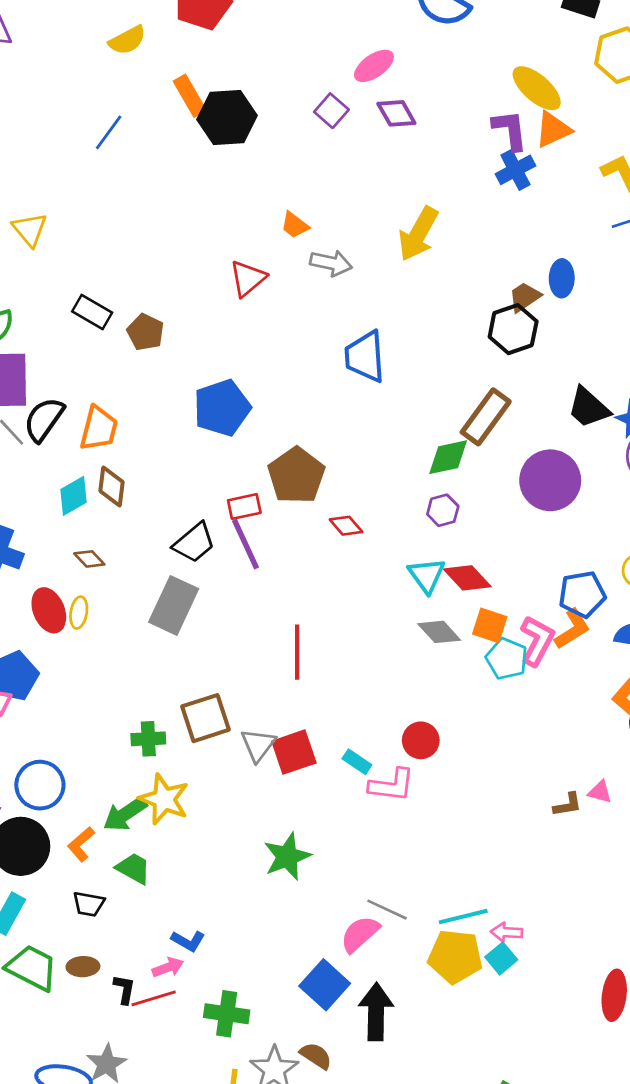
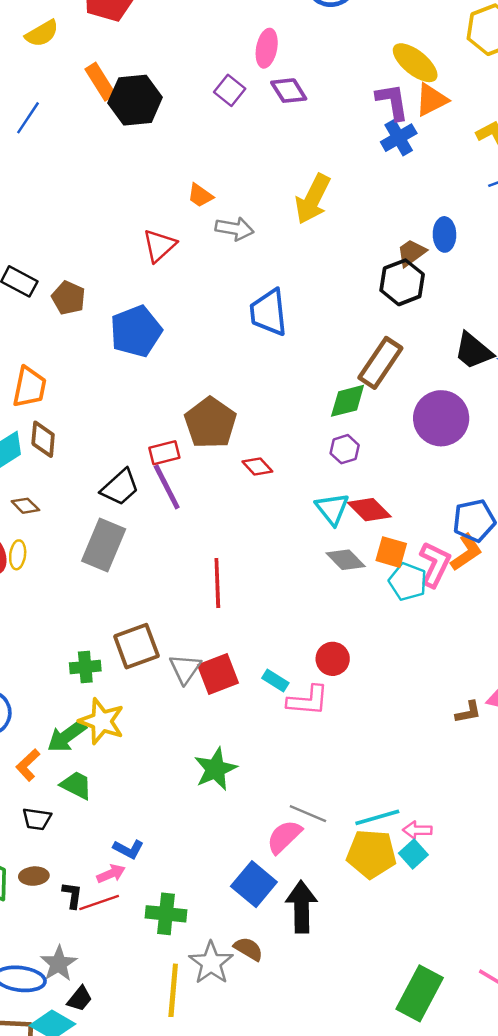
pink ellipse: (374, 66) -> (267, 48), turned -42
blue pentagon: (222, 408) -> (136, 331), moved

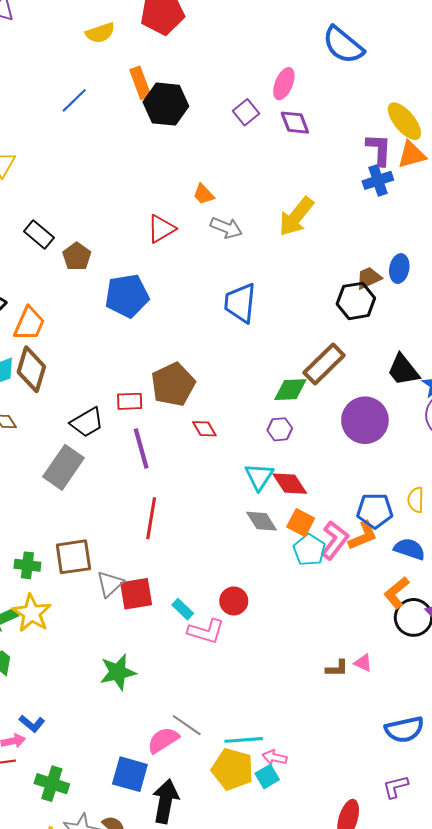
brown diamond: (43, 439) -> (31, 369), size x1.4
purple line: (167, 487) -> (141, 448), moved
blue square: (254, 884) -> (130, 774), turned -36

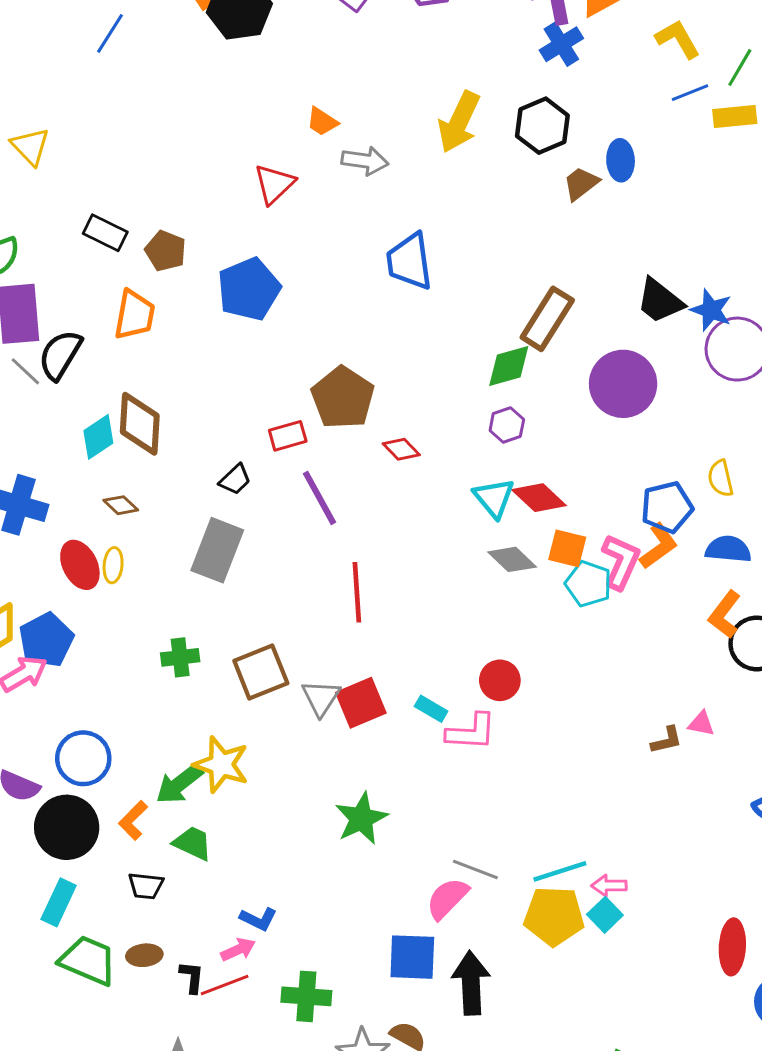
black hexagon: (356, 301) -> (542, 126), moved
orange trapezoid: (29, 324) -> (134, 315), moved
black trapezoid: (87, 422) -> (235, 479), size x0.7
green cross: (27, 565) -> (180, 657), moved

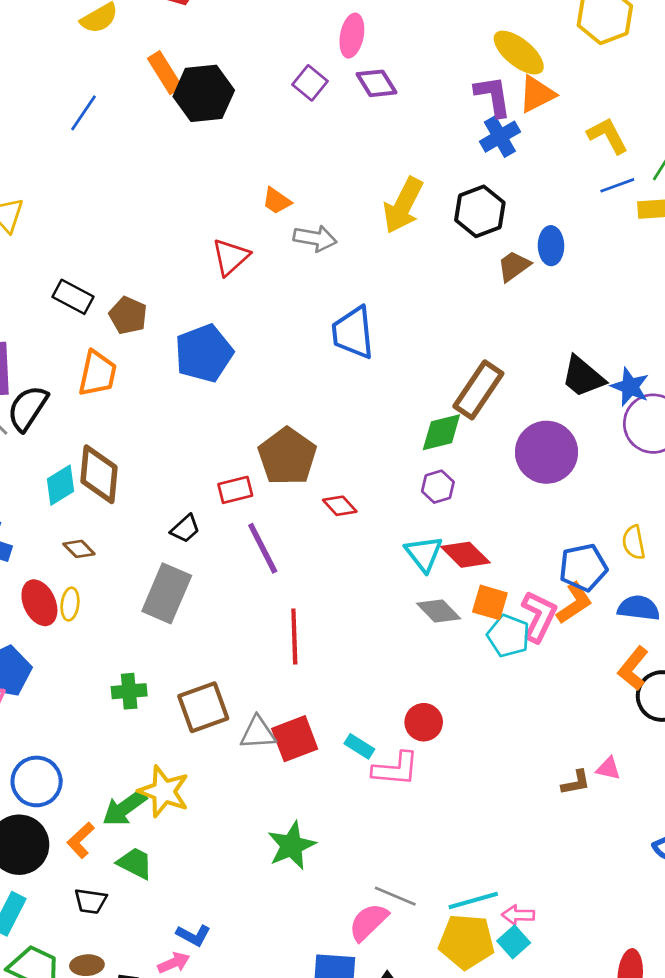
gray triangle: (321, 698) -> (258, 733), turned 51

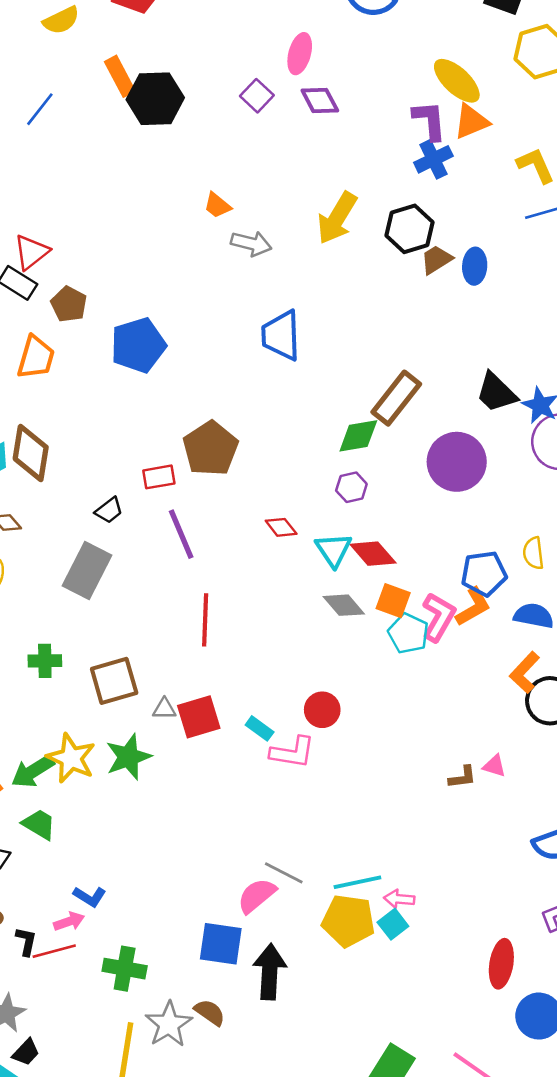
red triangle: (231, 257) -> (31, 252), moved
brown trapezoid: (514, 266) -> (436, 260), moved
red diamond: (340, 506) -> (281, 527), moved
gray triangle: (258, 733) -> (164, 709), size x0.7
green star: (291, 846) -> (128, 757), moved

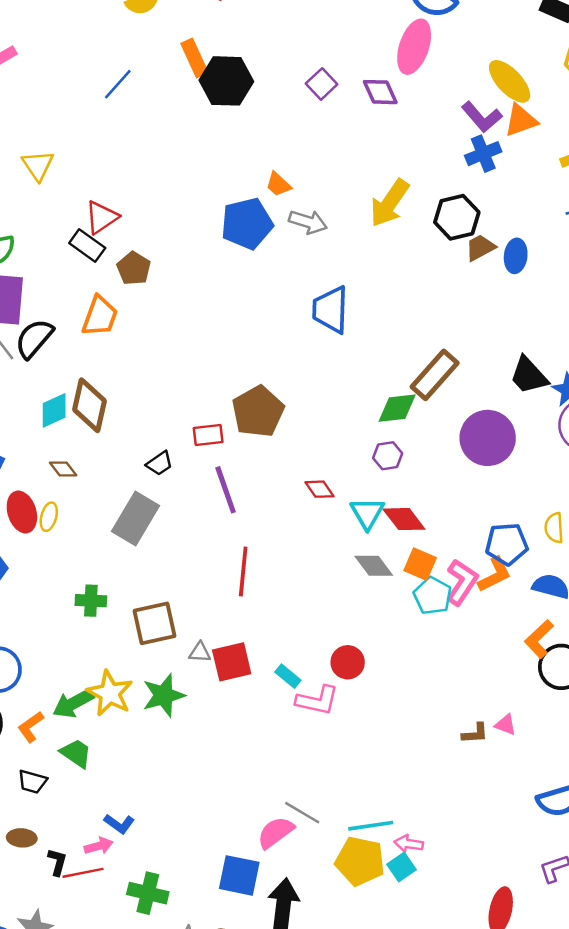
pink ellipse: (300, 54) -> (414, 47), moved, size x1.4
purple L-shape: (430, 120) -> (482, 117), turned 141
blue pentagon: (138, 345) -> (247, 224), moved

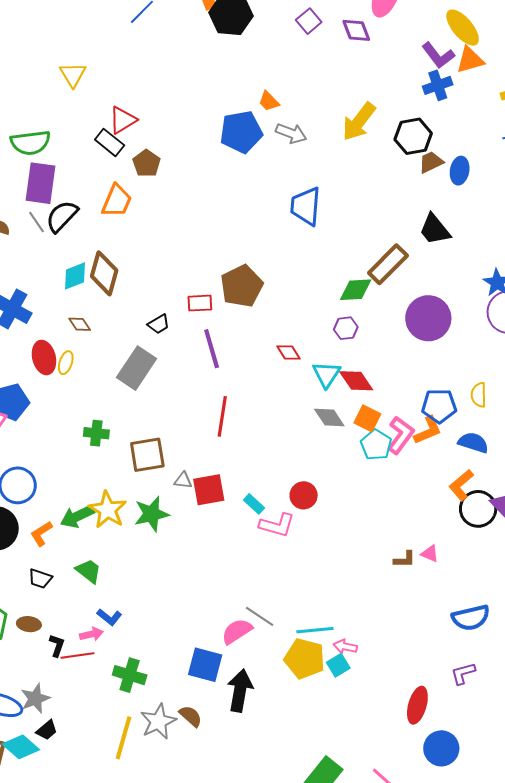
black trapezoid: (529, 375) -> (435, 229), moved
green trapezoid: (76, 753) -> (89, 571), moved

